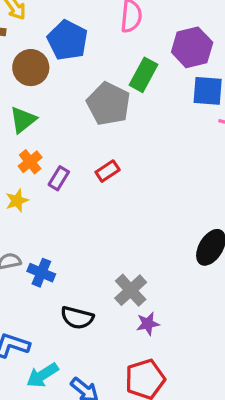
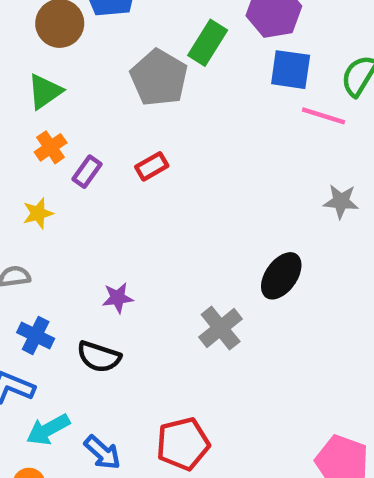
yellow star: (17, 201) -> (38, 213), moved
blue cross: (41, 273) -> (36, 335), moved
gray cross: (131, 290) -> (221, 328), moved
purple star: (148, 324) -> (118, 298), moved

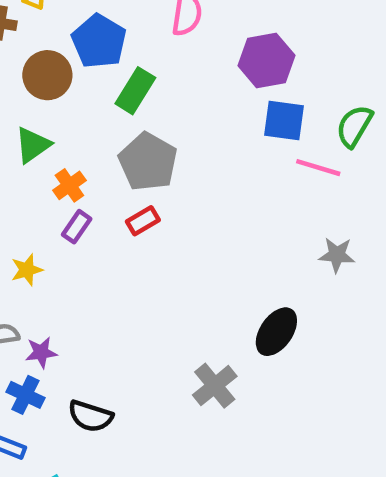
green rectangle: (208, 43) -> (135, 91), moved
gray pentagon: (159, 78) -> (148, 162), moved
orange cross: (51, 147) -> (69, 185), moved
purple star: (118, 298) -> (41, 352), moved

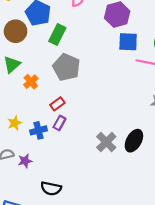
red rectangle: (143, 221) -> (57, 104), moved
purple rectangle: (77, 227) -> (59, 123), moved
gray cross: (215, 386) -> (106, 142), moved
blue cross: (25, 395) -> (39, 130), moved, turned -35

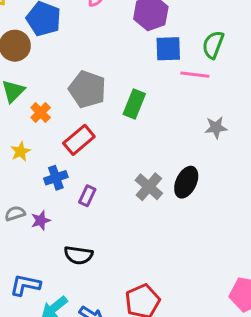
green rectangle: (57, 35) -> (134, 104), moved
red rectangle: (57, 104) -> (79, 140), size x1.5
yellow star: (15, 123) -> (21, 151), moved
purple rectangle: (59, 123) -> (87, 196), moved

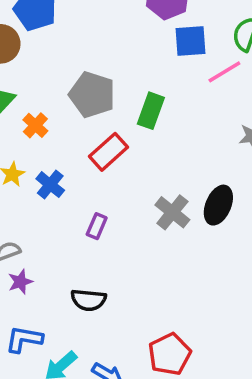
pink line: (195, 75) -> (224, 72), turned -36
red rectangle: (79, 140) -> (108, 152), moved
blue cross: (56, 178) -> (50, 185), moved, turned -30
purple star: (41, 220) -> (20, 282), moved

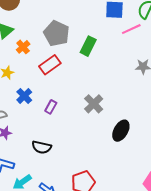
red rectangle: (108, 152) -> (50, 65), moved
blue cross: (50, 185) -> (24, 96), moved
black ellipse: (218, 205) -> (121, 131), moved

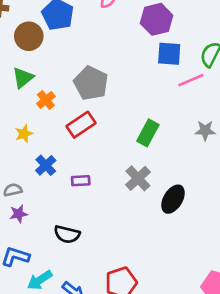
green rectangle: (88, 46) -> (148, 133), moved
purple rectangle: (51, 107) -> (81, 181), turned 56
black ellipse: (121, 131) -> (173, 199), moved

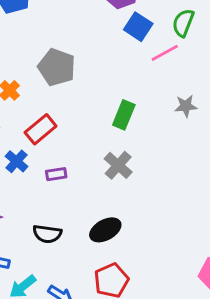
blue square: (169, 54) -> (138, 27), turned 35
red rectangle: (81, 125) -> (41, 129), moved
black ellipse: (173, 199) -> (105, 230), moved, turned 36

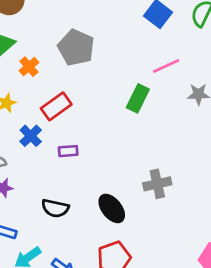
pink line: (165, 53) -> (166, 66), moved
gray cross: (118, 165) -> (157, 184), moved, turned 32
black ellipse: (105, 230) -> (112, 208), turned 76

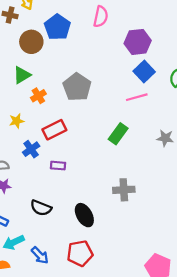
pink line: (166, 66) -> (137, 97), moved
gray cross: (157, 184) -> (124, 190), moved

